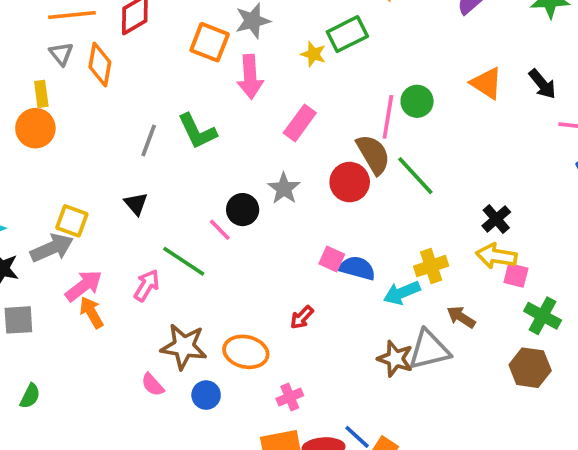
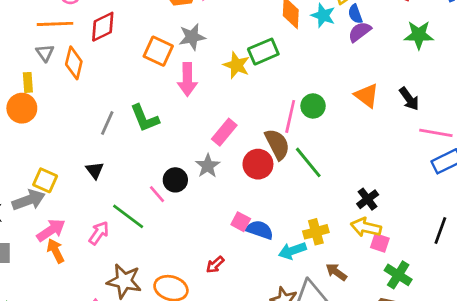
yellow star: (313, 54) -> (237, 65), size x1.4
pink rectangle: (300, 123) -> (224, 132), moved

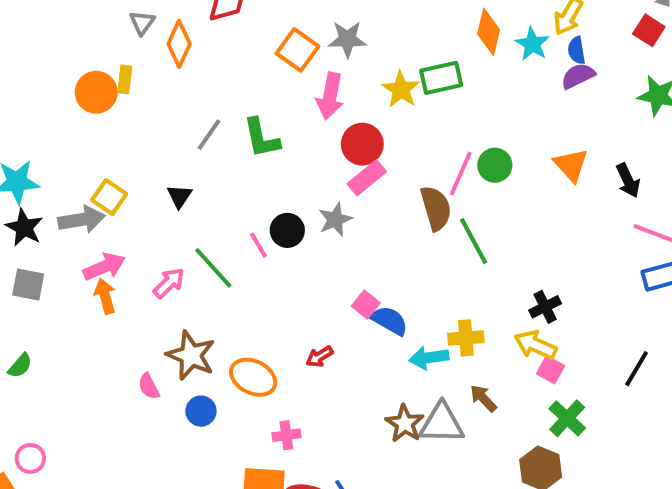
yellow rectangle: (28, 82) -> (125, 79), moved
red circle: (258, 164) -> (362, 144), moved

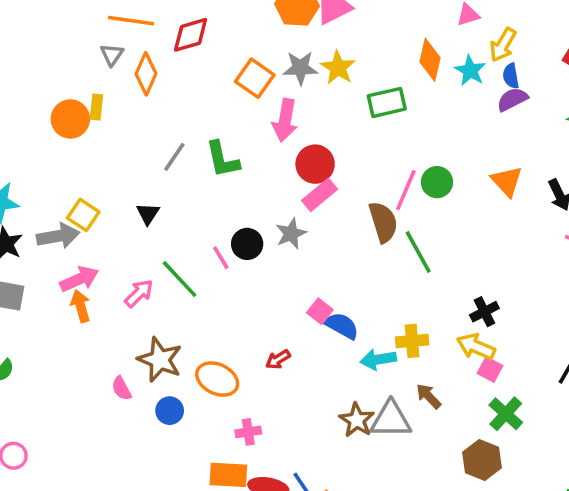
yellow star: (401, 89) -> (338, 68), moved

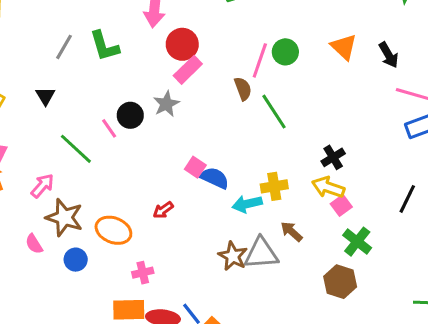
brown semicircle: (383, 222) -> (243, 89), size x0.7
pink arrow: (139, 293) -> (42, 186), moved
pink square: (490, 369) -> (341, 205), turned 30

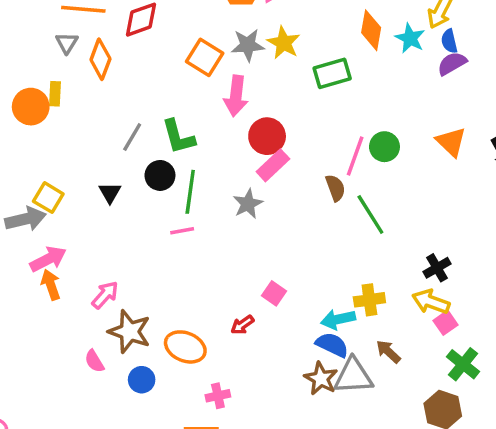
black circle: (130, 115) -> (160, 175), moved
pink line: (109, 128) -> (182, 231), turned -66
green line: (76, 149) -> (190, 192), moved, turned 54
pink square: (195, 167) -> (274, 293), moved
blue semicircle: (215, 178) -> (332, 345), moved

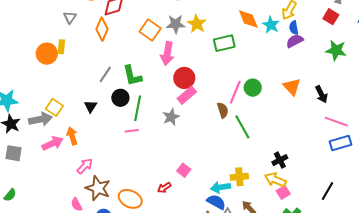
orange diamond: (371, 30) -> (248, 19), turned -35
orange diamond: (100, 59) -> (102, 29), moved
orange arrow: (51, 285) -> (72, 136), moved

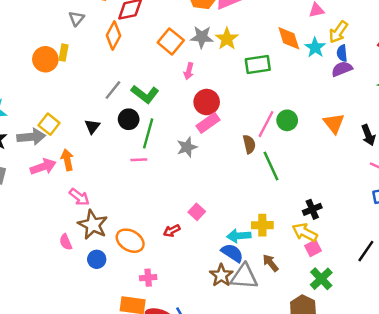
pink arrow: (167, 53) -> (189, 71), size x0.6
green L-shape: (132, 76) -> (145, 94), turned -45
pink arrow: (85, 166) -> (79, 197), turned 78

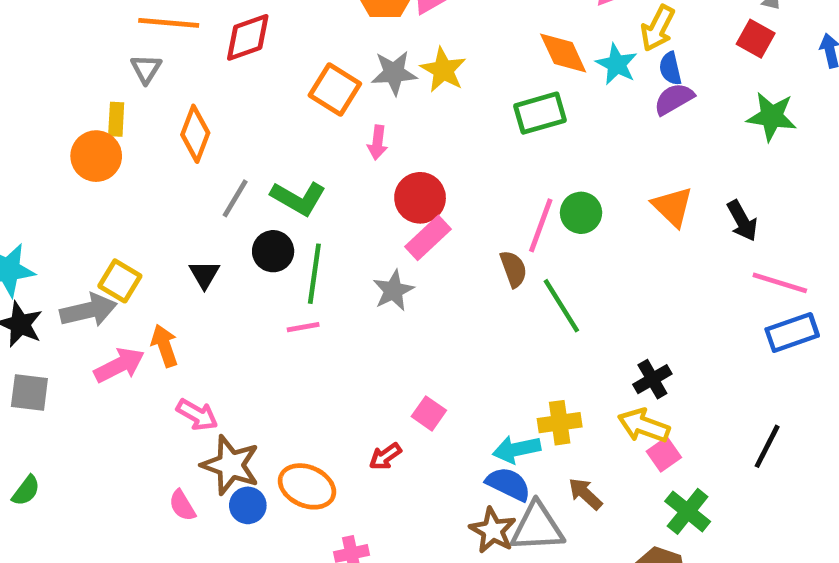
orange diamond: (114, 36) -> (195, 134), moved
yellow rectangle: (63, 53) -> (116, 119), moved
green rectangle: (258, 65) -> (540, 113), moved
blue circle: (97, 259) -> (248, 505), moved

